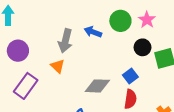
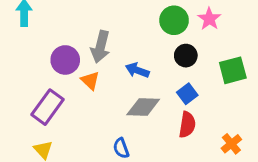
blue arrow: (93, 32) -> (137, 70), moved
black circle: (143, 47) -> (186, 56), moved
purple circle: (18, 51) -> (65, 60), moved

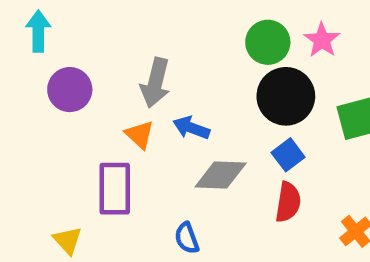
black circle: (186, 56) -> (286, 96), size x1.6
purple circle: (65, 60) -> (70, 90), moved
blue arrow: (137, 70) -> (191, 128), moved
purple rectangle: (48, 107) -> (115, 189), moved, turned -36

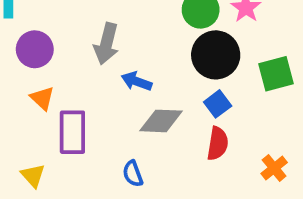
orange triangle: (140, 135) -> (42, 98), moved

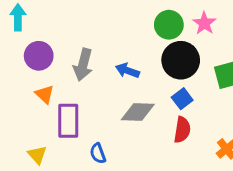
gray arrow: (106, 44) -> (83, 65), moved
blue arrow: (137, 81) -> (127, 71), moved
blue semicircle: (133, 174) -> (98, 153), moved

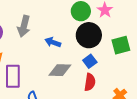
gray arrow: (83, 65) -> (24, 26), moved

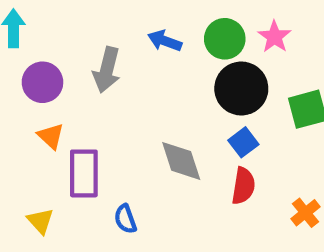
blue arrow: (53, 42) -> (165, 41), moved
gray diamond: (60, 70) -> (181, 161), turned 70

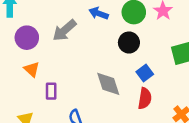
gray arrow: (107, 70) -> (64, 30), turned 35
black circle: (241, 88) -> (129, 43), moved, size x0.7
purple rectangle: (84, 173) -> (51, 91), size x0.6

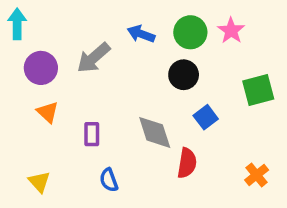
purple rectangle: (51, 91) -> (92, 134), moved
red semicircle: (145, 98) -> (187, 163), moved

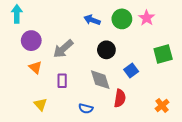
gray arrow: (94, 58) -> (63, 49), moved
black circle: (184, 75) -> (106, 50), moved
blue semicircle: (109, 180) -> (86, 109), moved, turned -56
yellow triangle: (39, 182) -> (41, 104), moved

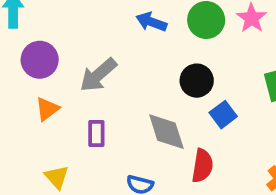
black circle: (106, 50) -> (197, 81), moved
orange triangle: (35, 67) -> (47, 109), turned 40

